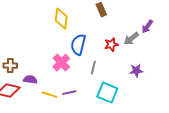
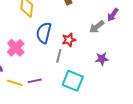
red star: (111, 45) -> (69, 40), moved
pink cross: (61, 63) -> (16, 48), moved

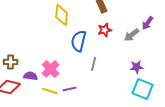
red star: (69, 40) -> (105, 30), moved
pink cross: (16, 48) -> (51, 69), moved
cyan square: (73, 81) -> (143, 89), moved

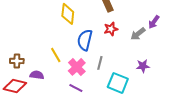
pink cross: (51, 69) -> (77, 67), moved
purple line: (70, 89) -> (76, 88), turned 40
cyan square: (143, 89) -> (118, 83), moved
yellow line: (50, 91) -> (56, 55), moved, turned 42

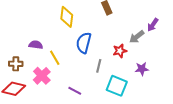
red star: (111, 29) -> (120, 51), moved
pink cross: (77, 67) -> (42, 76), moved
purple semicircle: (37, 75) -> (36, 45), moved

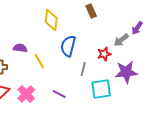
purple star: (142, 69) -> (126, 72), size x1.6
pink cross: (42, 76) -> (26, 94), moved
cyan square: (117, 86) -> (101, 89), turned -30

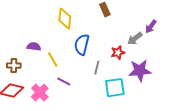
purple line: (59, 94) -> (64, 82), moved

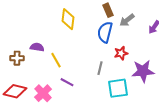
gray arrow: (135, 39) -> (127, 20), moved
blue semicircle: (82, 45) -> (105, 32), moved
brown cross: (14, 66) -> (17, 58), moved

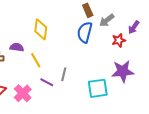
yellow diamond: (68, 19) -> (41, 29), moved
red star: (121, 53) -> (119, 40), moved
gray line: (100, 68) -> (64, 74), moved

